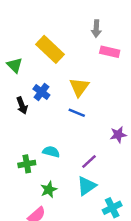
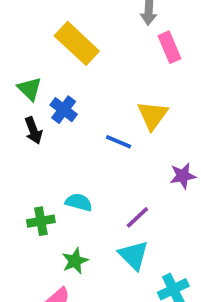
pink rectangle: (110, 52) -> (170, 47), turned 54
green triangle: (15, 65) -> (30, 89), moved
yellow triangle: (79, 87) -> (152, 115), moved
cyan triangle: (87, 186) -> (134, 255), turned -40

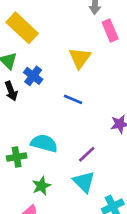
yellow rectangle: (77, 43) -> (22, 28), moved
yellow triangle: (152, 115) -> (80, 58), moved
cyan semicircle: (79, 202) -> (44, 143), size x1.4

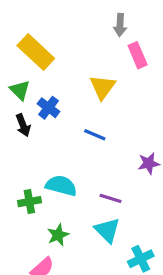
purple line: (87, 154) -> (111, 198), turned 60

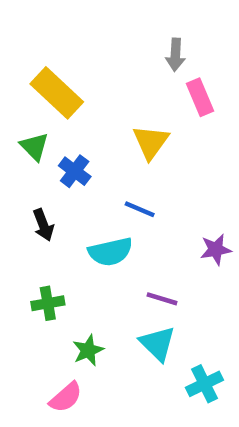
black arrow: (23, 125) -> (43, 225), moved
cyan semicircle: (61, 186) -> (110, 252), moved, turned 152

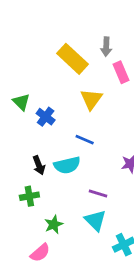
yellow rectangle: (57, 93) -> (72, 59), moved
black arrow: (43, 225) -> (39, 165), moved

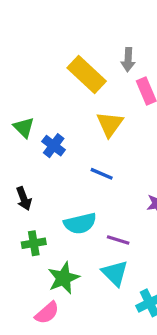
black arrow: (39, 165) -> (24, 199), moved
cyan semicircle: (67, 165) -> (80, 223), moved
green star: (54, 224) -> (64, 278), size x1.4

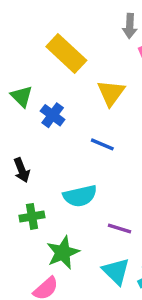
yellow rectangle: (87, 74) -> (66, 53), moved
purple line: (118, 240) -> (119, 228), moved
cyan triangle: (115, 273) -> (116, 271), moved

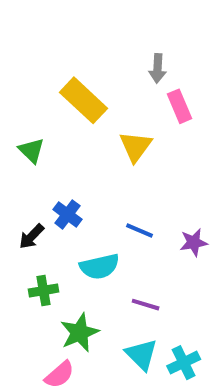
blue cross: (53, 115) -> (67, 214), moved
blue line: (102, 144) -> (140, 230), moved
black arrow: (22, 170) -> (31, 236), turned 65

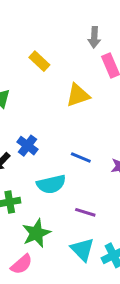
yellow rectangle: (83, 100) -> (39, 61), size x0.6
yellow triangle: (136, 146) -> (78, 95), turned 35

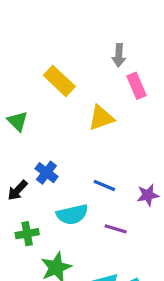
yellow rectangle: (39, 61) -> (59, 81), size x1.4
purple line: (85, 212) -> (116, 229), moved

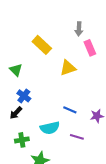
blue cross: (46, 173) -> (24, 96), moved

